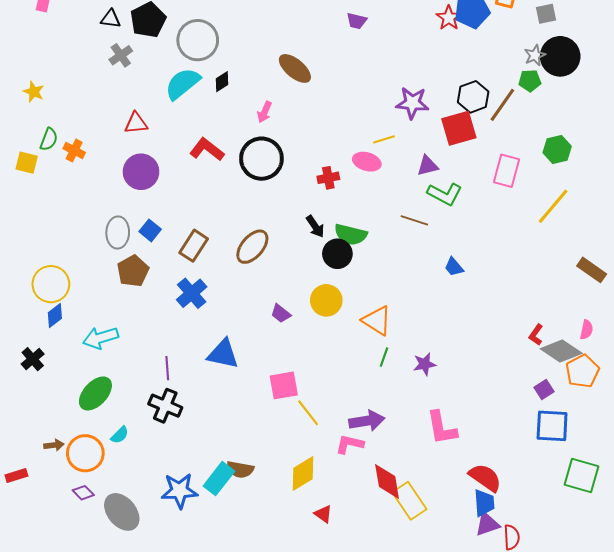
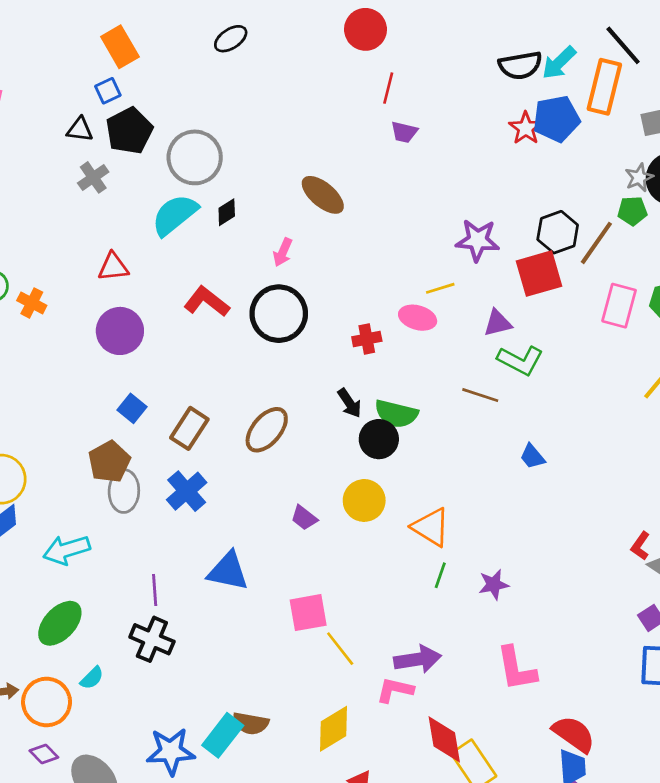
pink rectangle: (507, 171) -> (619, 306), moved
gray ellipse: (118, 233) -> (124, 491), moved

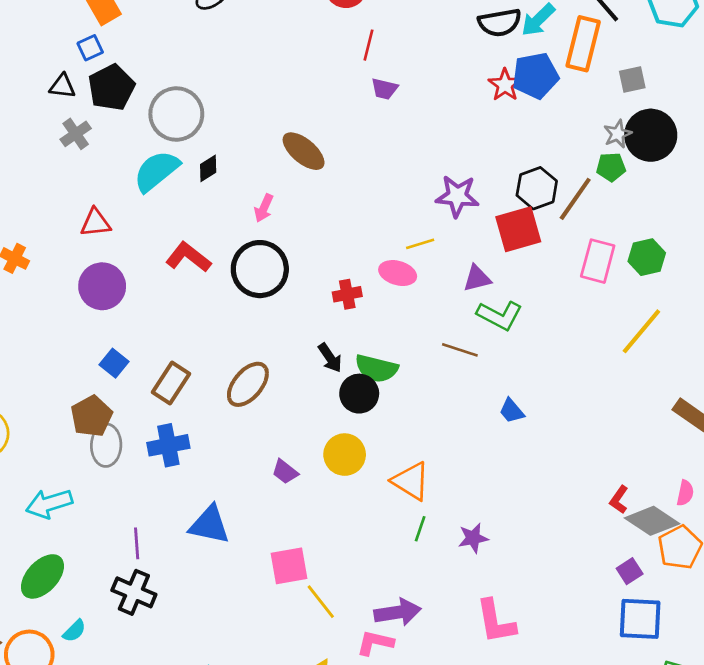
blue cross: (187, 491) -> (168, 445), turned 30

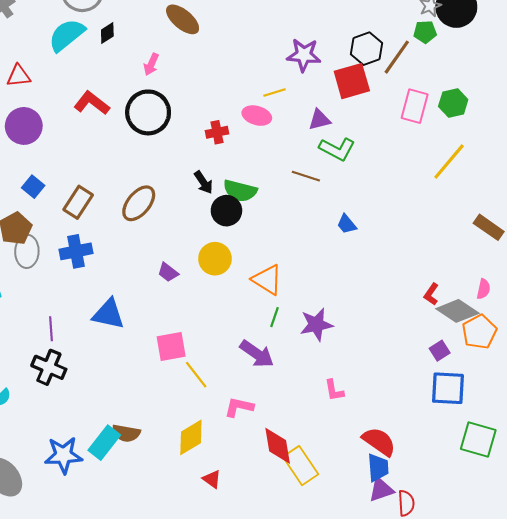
purple star: (473, 538) -> (316, 325), size x1.4
purple arrow: (398, 612) -> (257, 354), moved, turned 44
pink L-shape: (496, 622) -> (334, 390), size x0.6

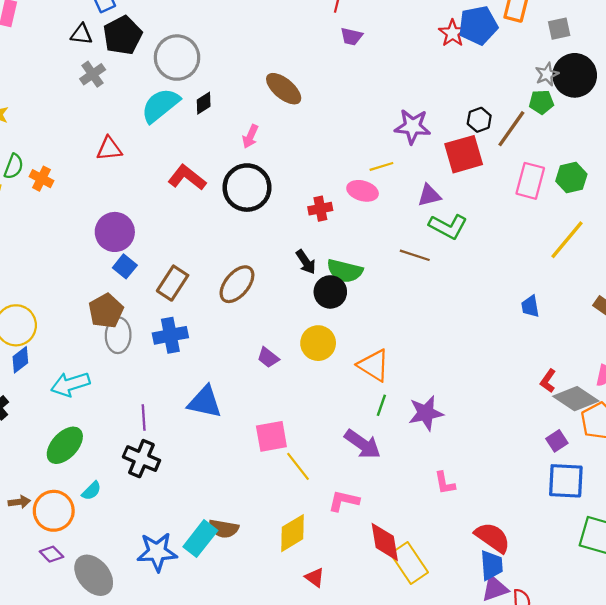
black hexagon: (366, 49) -> (479, 120), size x0.7
purple circle: (24, 126) -> (115, 232), moved
blue trapezoid: (347, 224) -> (530, 306), moved, turned 30

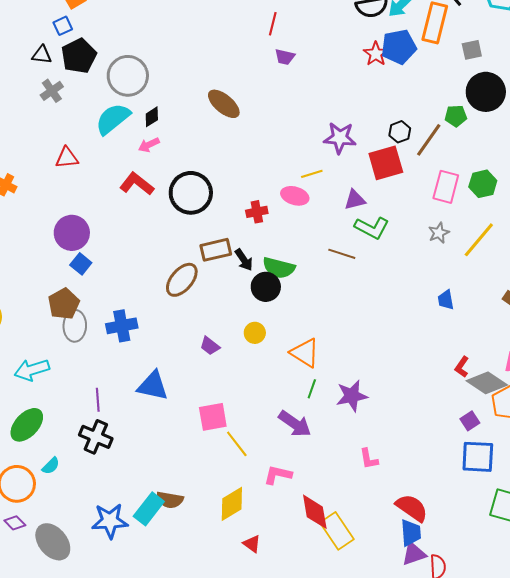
gray star: (547, 74) -> (439, 233), moved
pink arrow: (250, 136) -> (149, 145), moved, turned 40
brown rectangle: (173, 283) -> (216, 250), moved, turned 44
yellow circle: (318, 343) -> (255, 333), size x0.7

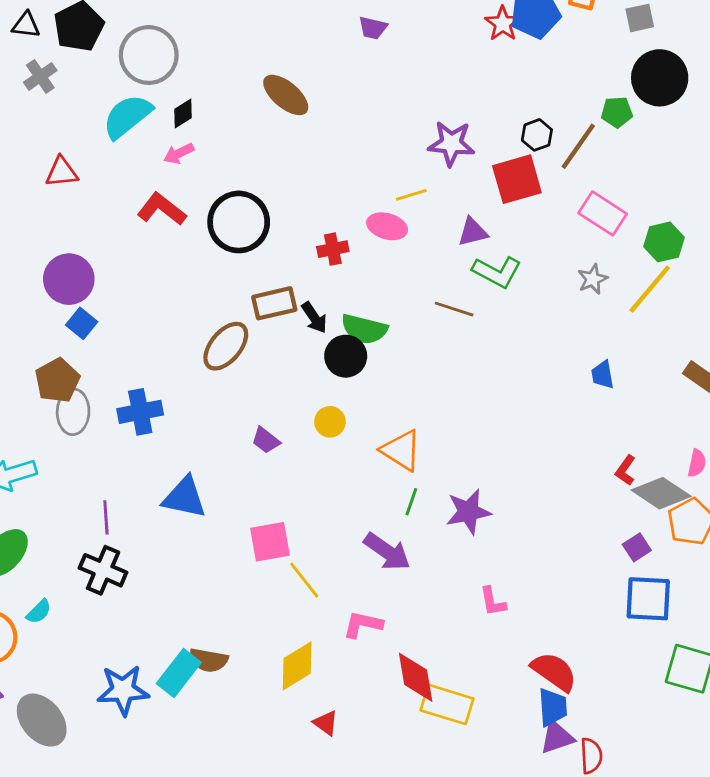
green hexagon: (483, 184) -> (664, 242), moved
pink rectangle: (446, 187) -> (603, 213), turned -72
yellow rectangle: (337, 531) -> (447, 704), turned -39

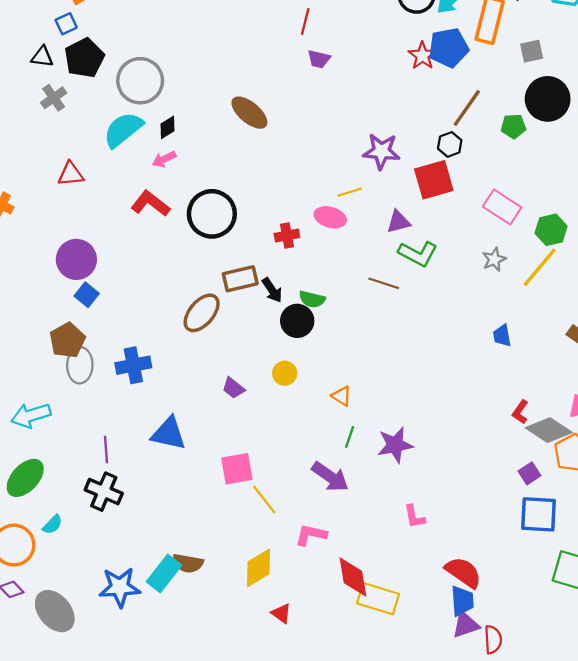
brown line: (578, 146) -> (467, 108), moved
green semicircle: (364, 329) -> (312, 299), size x0.7
orange triangle: (401, 450) -> (342, 396), size x0.6

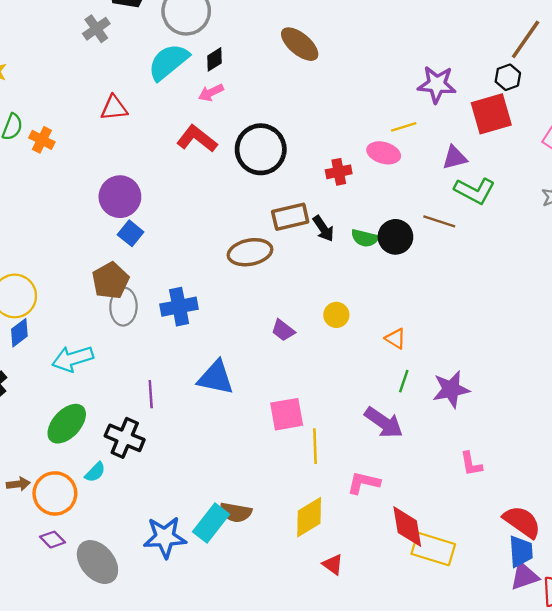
brown ellipse: (202, 313) -> (250, 252), turned 39
black circle: (297, 321) -> (395, 237), moved
black cross: (104, 492) -> (125, 438), moved
yellow line: (264, 500) -> (315, 446), turned 36

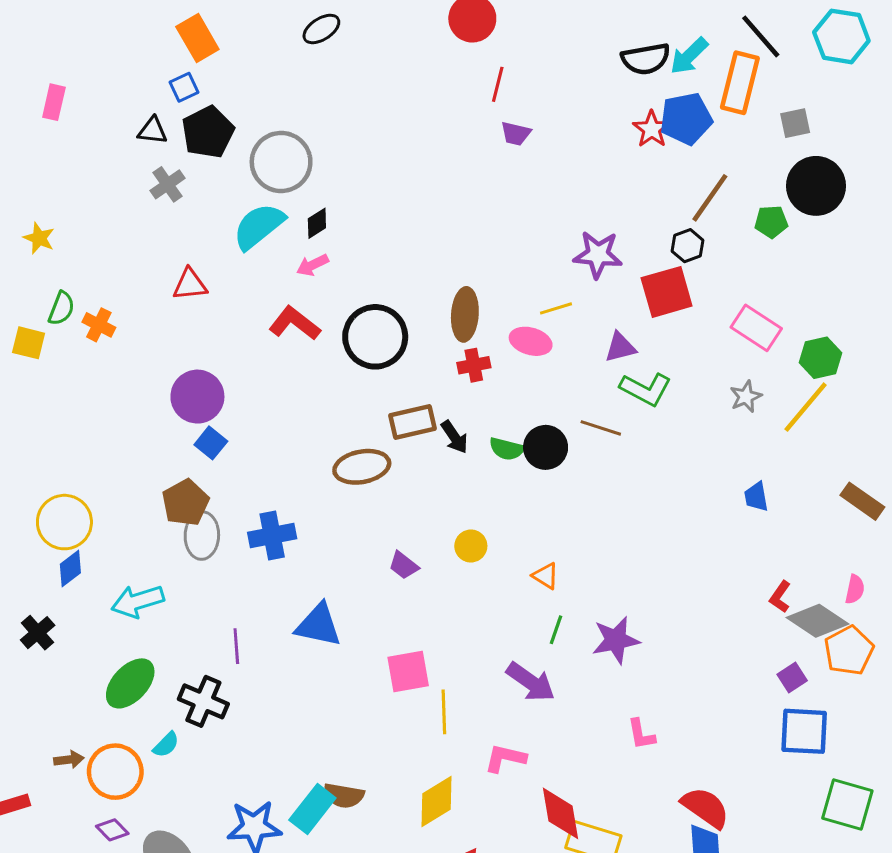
brown ellipse: (300, 44) -> (465, 314), moved, turned 54

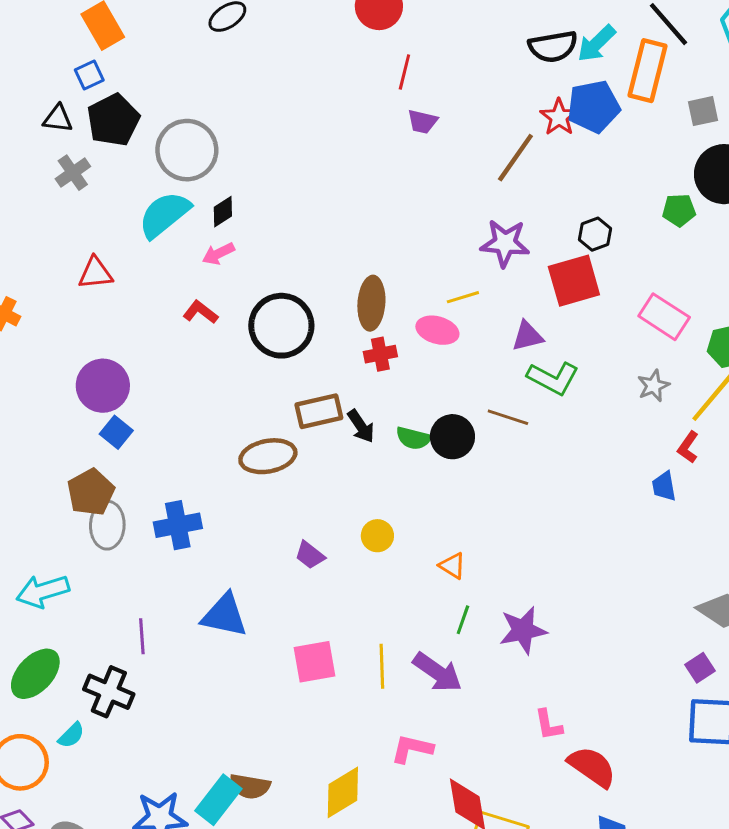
brown line: (710, 198) -> (515, 158), moved
red L-shape: (295, 323) -> (200, 312), size x0.7
red L-shape: (780, 597) -> (688, 447), moved
yellow line: (444, 712) -> (382, 666), moved
red semicircle: (705, 807) -> (592, 767), moved

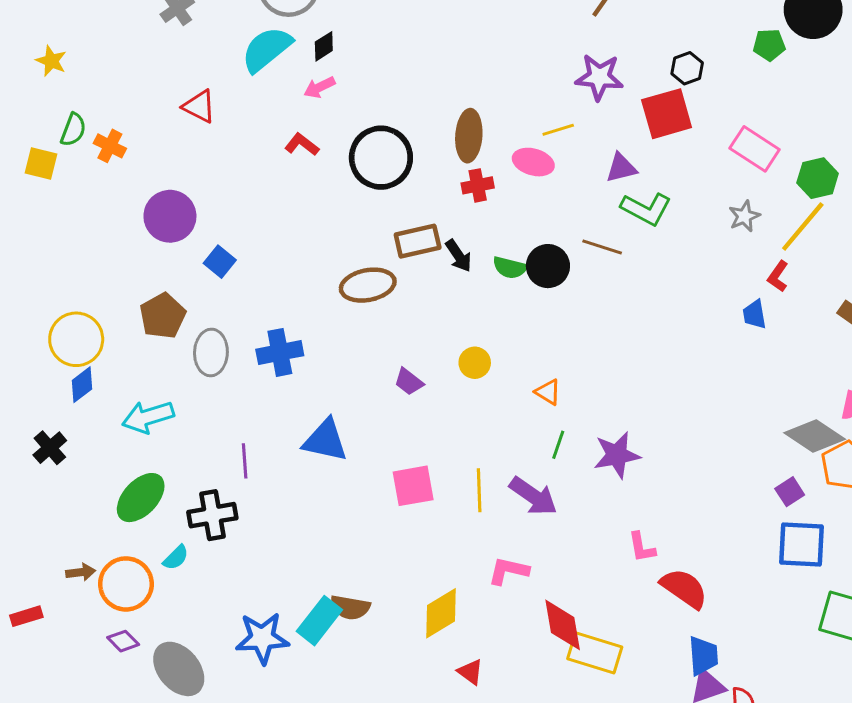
red triangle: (95, 273) -> (199, 106), turned 33
purple circle: (103, 386) -> (170, 216), moved
brown pentagon: (91, 492) -> (163, 316), moved
black cross: (109, 692) -> (212, 515), turned -33

